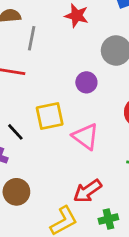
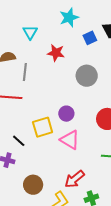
purple circle: (86, 82) -> (66, 114), moved
brown circle: (16, 192) -> (33, 185), moved

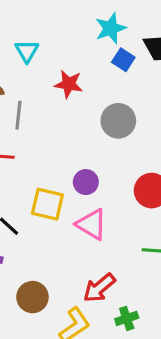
cyan star: (69, 18) -> (111, 28), moved
blue square: (90, 38) -> (123, 60), turned -32
yellow square: (43, 127) -> (47, 204), turned 30

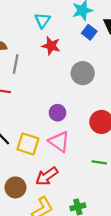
cyan triangle: (27, 51) -> (42, 20), moved
yellow square: (47, 204) -> (28, 144), moved
red arrow: (99, 288) -> (47, 176), moved

